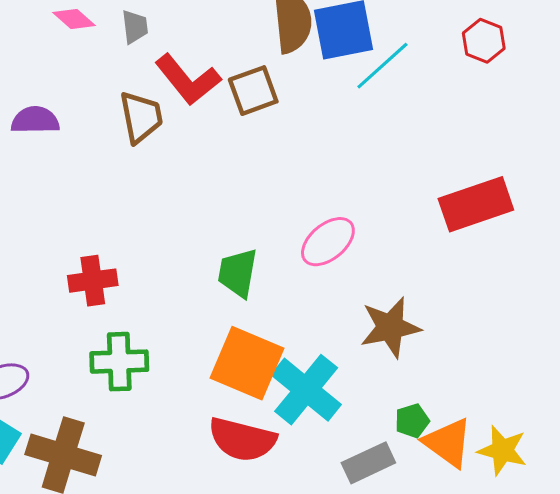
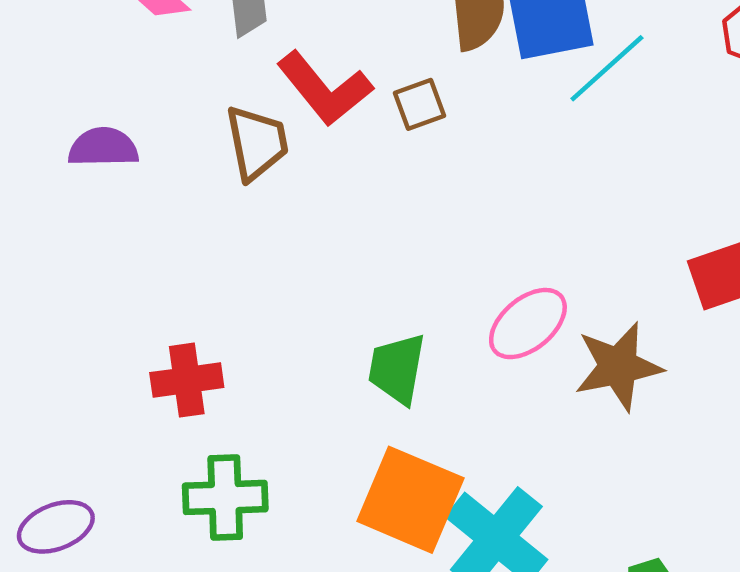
brown square: (253, 91) -> (419, 104), size x0.7
brown star: (390, 327) -> (618, 366), moved

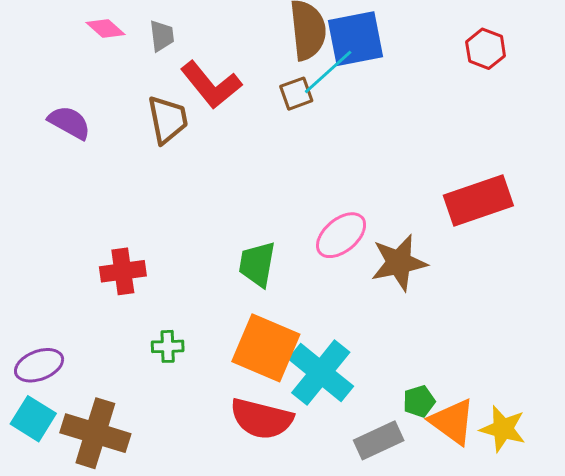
cyan line: (607, 68) -> (328, 72), moved
brown square: (419, 104) -> (296, 94), moved
purple semicircle: (103, 147) -> (69, 122), turned 30
green cross: (225, 497) -> (168, 346), moved, size x0.6

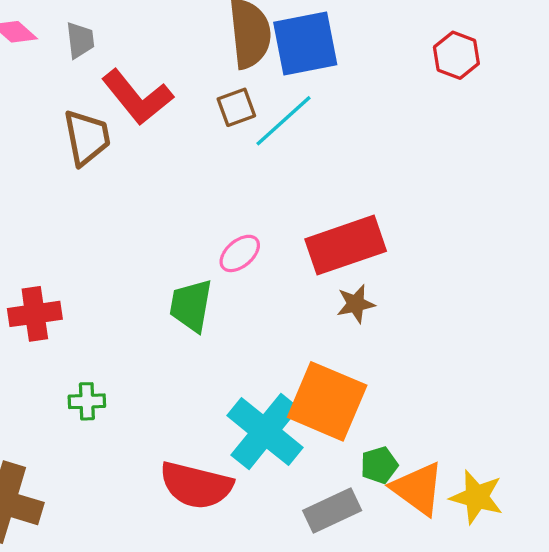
cyan line: (328, 72) -> (283, 121), moved
red rectangle: (478, 200) -> (346, 245), moved
pink ellipse: (341, 235) -> (240, 253), moved, size x0.7
brown star: (399, 263) -> (356, 304), size x0.6
orange square: (266, 348) -> (327, 401), moved

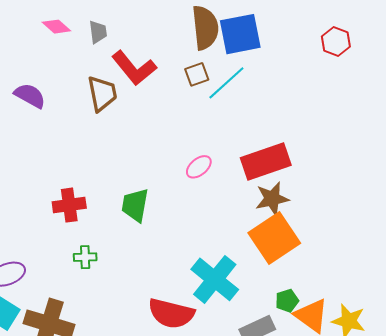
brown star: (356, 304) -> (272, 199), size x1.4
green trapezoid: (191, 306) -> (135, 205), moved
green cross: (87, 401) -> (85, 257), moved
orange square: (327, 401) -> (274, 238), moved, turned 33

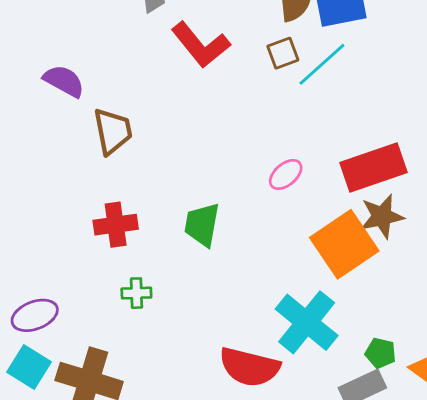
brown trapezoid: (102, 94) -> (113, 131), moved
orange square: (274, 238) -> (344, 244), moved
green pentagon: (287, 301) -> (381, 353), moved, turned 30

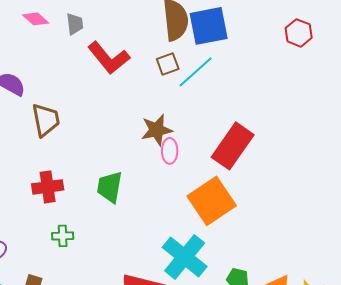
red rectangle: (374, 168) -> (233, 146), turned -36
pink ellipse: (286, 174) -> (170, 151), turned -50
brown star: (382, 216) -> (157, 130), moved

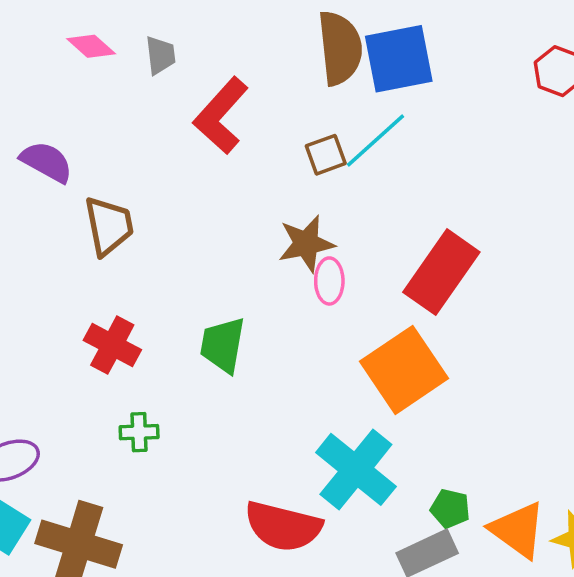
red L-shape: (109, 58) -> (221, 116), turned 81
brown square: (168, 64) -> (326, 155), moved
red cross: (48, 187) -> (112, 345), turned 36

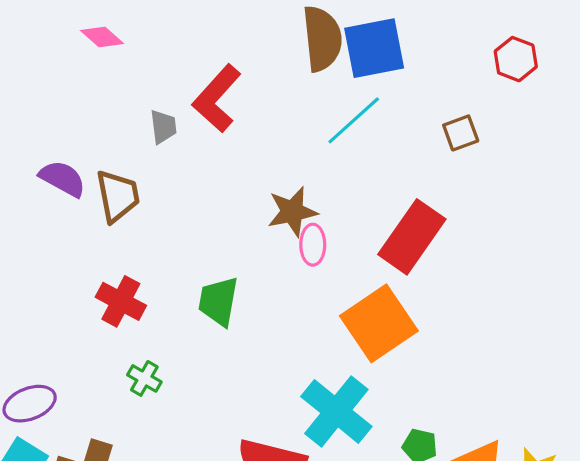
gray trapezoid: (160, 55) -> (163, 127), moved
brown square: (326, 155) -> (461, 133), moved
purple semicircle: (47, 162) -> (63, 179), moved
green cross: (139, 432) -> (144, 378), turned 32

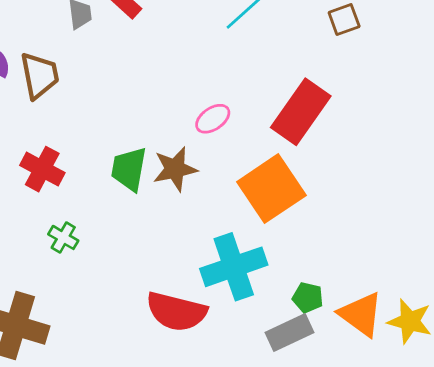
brown star: (292, 212) -> (175, 169), moved
pink ellipse: (313, 245) -> (213, 119), turned 56
cyan cross: (336, 411) -> (234, 267), turned 32

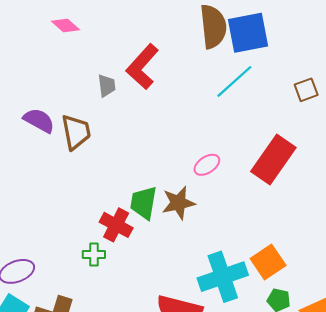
red cross: (42, 169) -> (116, 225), moved
orange square: (271, 189) -> (268, 262), moved, size x0.7
green cross: (63, 237) -> (94, 255), turned -30

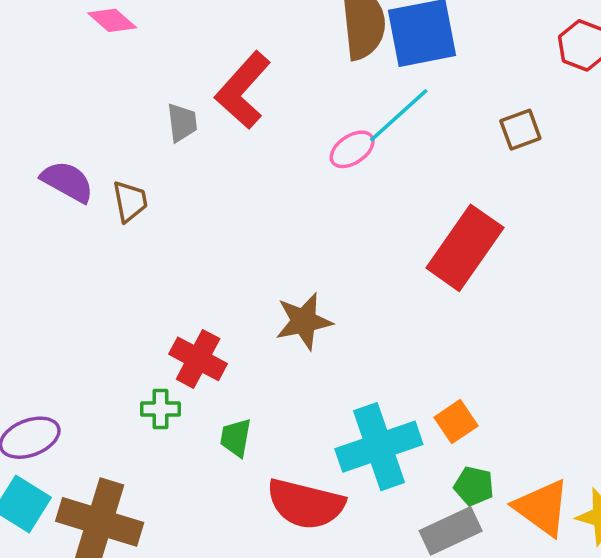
brown trapezoid: (76, 132) -> (130, 201), size x0.7
pink ellipse: (207, 165) -> (352, 149), moved
green trapezoid: (144, 203) -> (236, 438), moved, size x0.7
orange square: (268, 262) -> (456, 422), size x0.7

